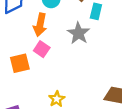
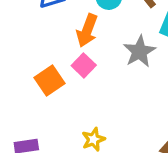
orange square: (20, 63) -> (50, 80), turned -30

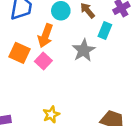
orange square: (50, 80) -> (19, 53), moved, turned -30

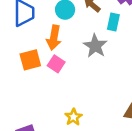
orange square: (19, 53) -> (30, 60), turned -30

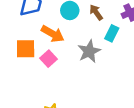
orange arrow: (54, 38) -> (53, 34), turned -85

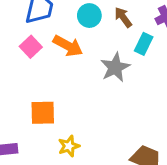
orange square: (26, 49) -> (43, 113), moved
pink square: (49, 59) -> (31, 47), moved

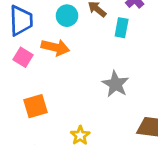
gray star: (115, 67) -> (115, 84), moved
orange square: (43, 113) -> (35, 106), moved

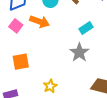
cyan rectangle: (122, 28) -> (86, 28), moved, turned 40

